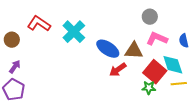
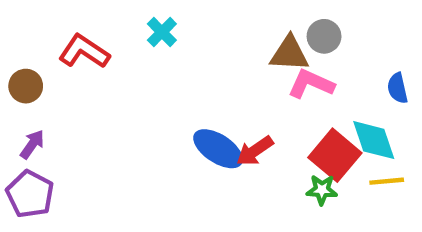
cyan cross: (74, 32) -> (162, 32), moved, size x0.6
pink L-shape: (157, 39) -> (311, 84), moved
blue ellipse: (108, 49) -> (218, 149), moved
brown triangle: (134, 51) -> (289, 54), moved

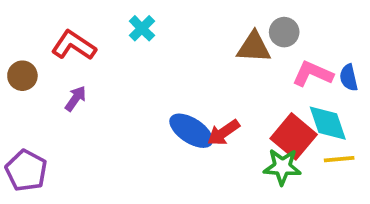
pink L-shape: (311, 84) -> (313, 74), moved
purple arrow: (32, 144) -> (76, 98), moved
green star: (322, 190) -> (282, 167), size x1.4

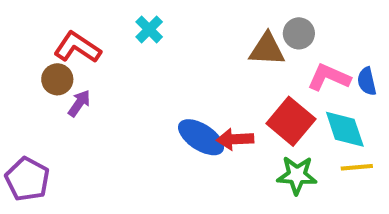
brown circle: (22, 76) -> (57, 79), moved
red arrow: (223, 133) -> (235, 139), turned 32
red square: (294, 136) -> (291, 121), moved

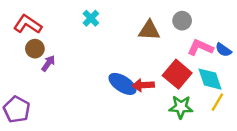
red L-shape: (77, 47) -> (28, 24), moved
brown triangle: (267, 49) -> (149, 30), moved
blue semicircle: (367, 81) -> (223, 50), turned -42
yellow line: (357, 167) -> (217, 102), turned -54

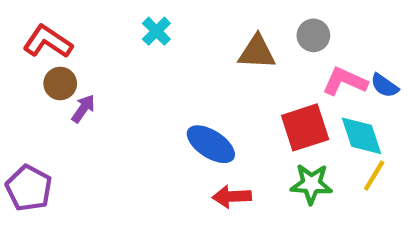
red square: (177, 74) -> (305, 127), turned 32
red arrow: (143, 85) -> (232, 196), moved

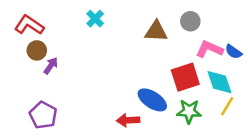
blue ellipse: (211, 144) -> (152, 100), moved
purple pentagon: (29, 188) -> (43, 115), moved
red arrow: (232, 196) -> (128, 120), moved

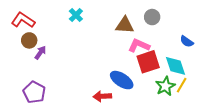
pink L-shape: (209, 49) -> (139, 45), moved
green star: (189, 111) -> (165, 86), moved, turned -30

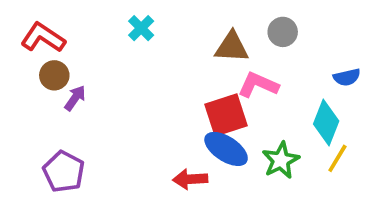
blue semicircle: (187, 41) -> (347, 77), turned -48
red square: (148, 62) -> (226, 115), moved
cyan diamond: (175, 66) -> (326, 123), turned 40
green star: (165, 86) -> (281, 160), moved

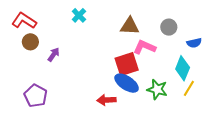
gray circle: (283, 32) -> (169, 27), moved
purple arrow: (75, 98) -> (54, 55), moved
green star: (281, 160) -> (157, 89), turned -30

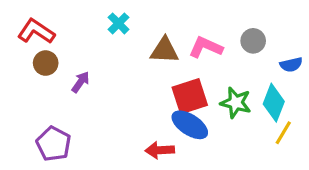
brown triangle: (130, 26) -> (164, 50), moved
pink L-shape: (145, 47) -> (206, 47), moved
green star: (157, 89) -> (236, 103), moved

